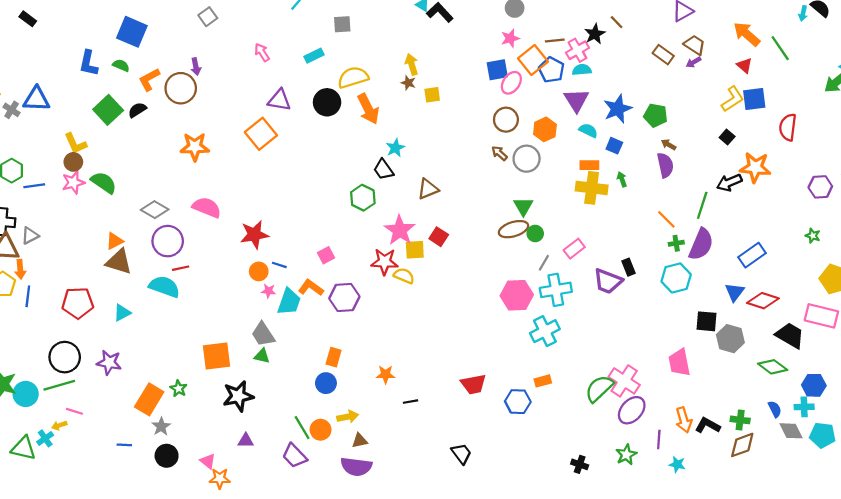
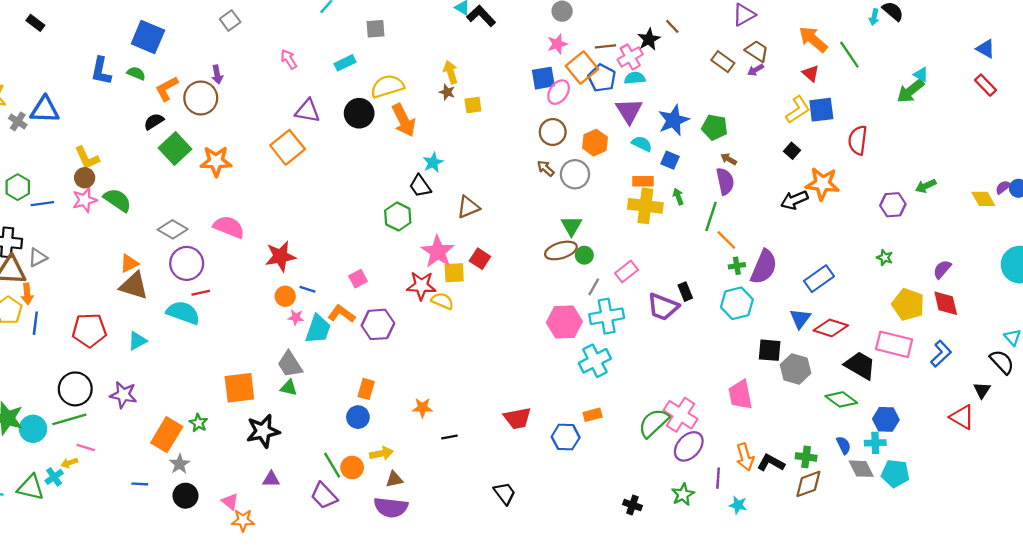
green square: (108, 110) -> (175, 148), moved
green line: (702, 205) -> (711, 216), moved

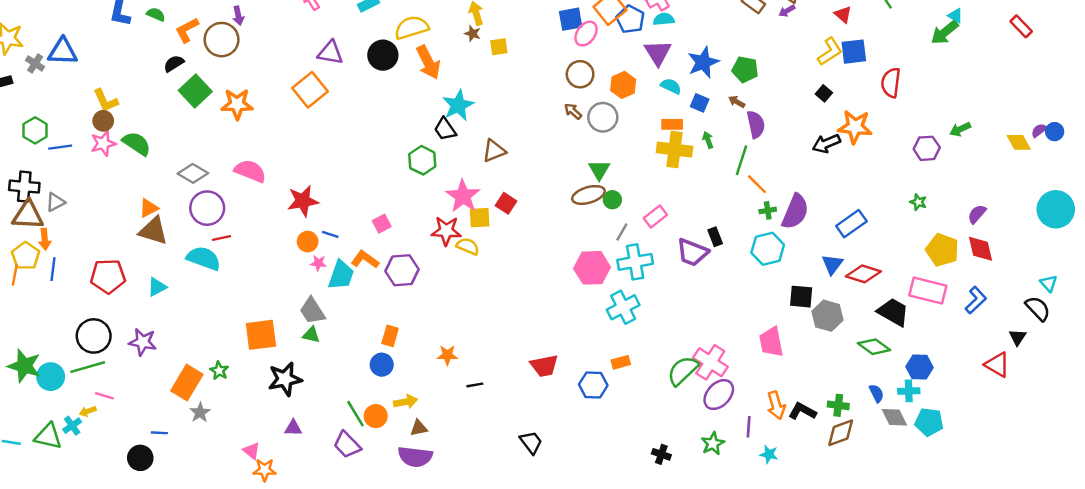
brown arrow: (729, 159) -> (737, 102), moved
cyan star: (433, 163) -> (458, 105), size x1.5
black circle: (185, 496) -> (140, 458), moved

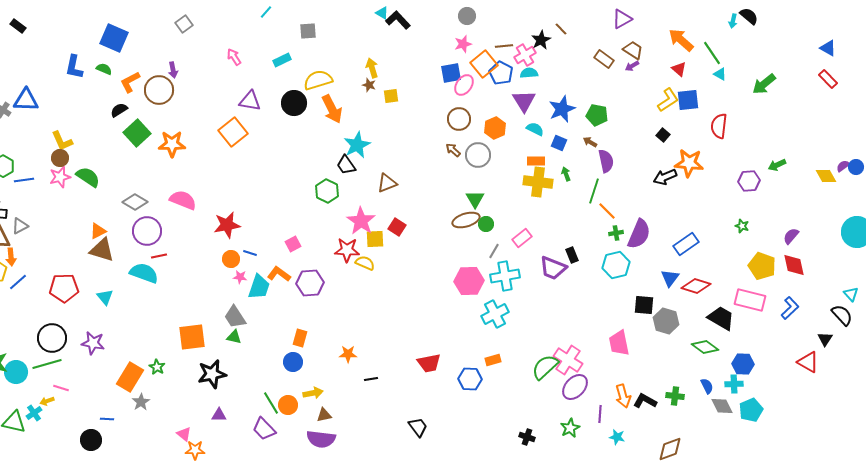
cyan triangle: (955, 16) -> (720, 74), moved
blue line: (53, 269) -> (18, 282), turned 42
cyan triangle: (157, 287) -> (105, 297), turned -42
cyan pentagon: (929, 422) -> (751, 410), turned -30
brown diamond: (841, 433) -> (670, 449), moved

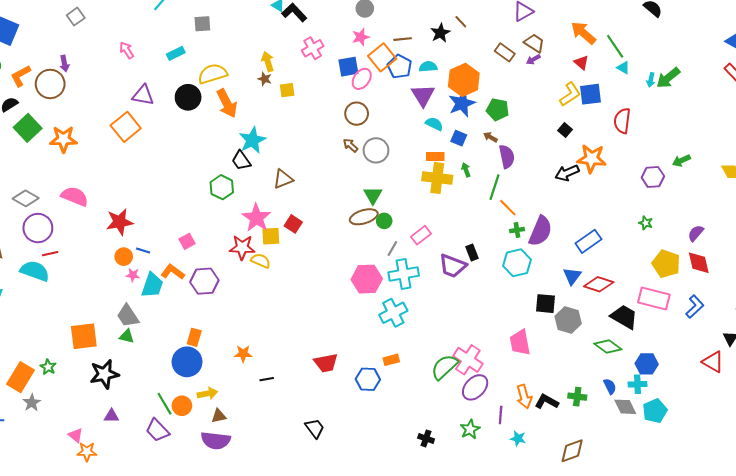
cyan arrow: (733, 21) -> (651, 80), moved
pink cross: (525, 55) -> (313, 48), moved
orange hexagon: (495, 128) -> (464, 80), moved, size x1.4
blue circle: (293, 362) -> (187, 362), size x1.5

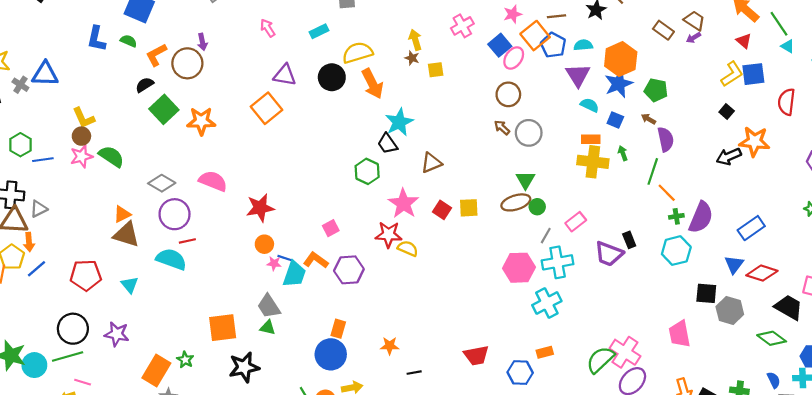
blue square: (348, 67) -> (500, 45), turned -30
yellow square: (271, 236) -> (469, 208), moved
blue line: (143, 250) -> (285, 258), moved

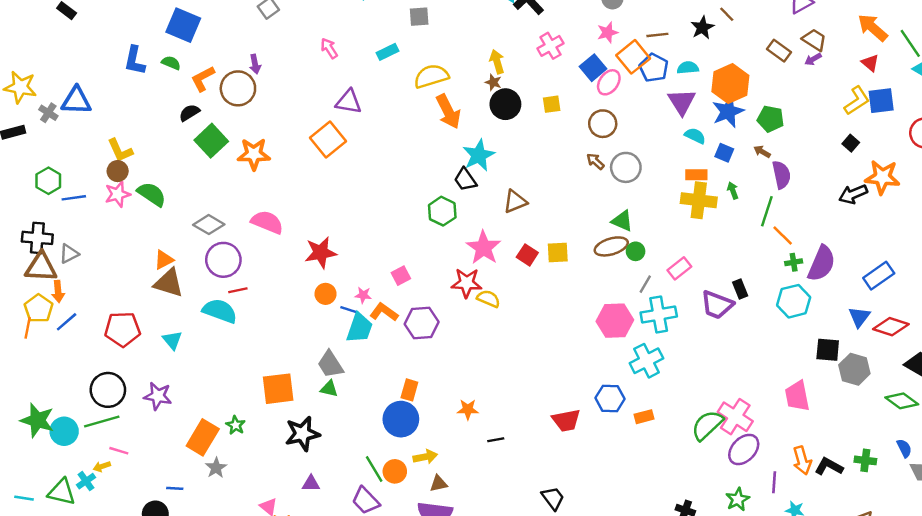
yellow square: (436, 70) -> (552, 104), moved
black circle: (332, 77) -> (505, 104), moved
green triangle: (525, 180) -> (622, 221), turned -36
pink star: (274, 263) -> (363, 295), moved
blue hexagon: (520, 373) -> (610, 398), moved

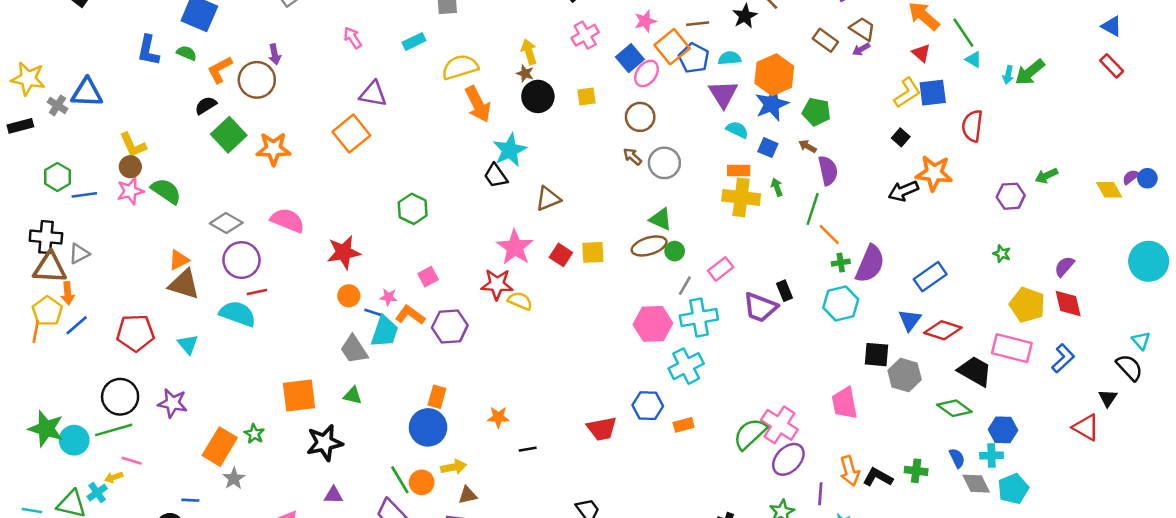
green hexagon: (442, 211) -> (413, 209), moved
gray trapezoid: (330, 364) -> (354, 349), moved

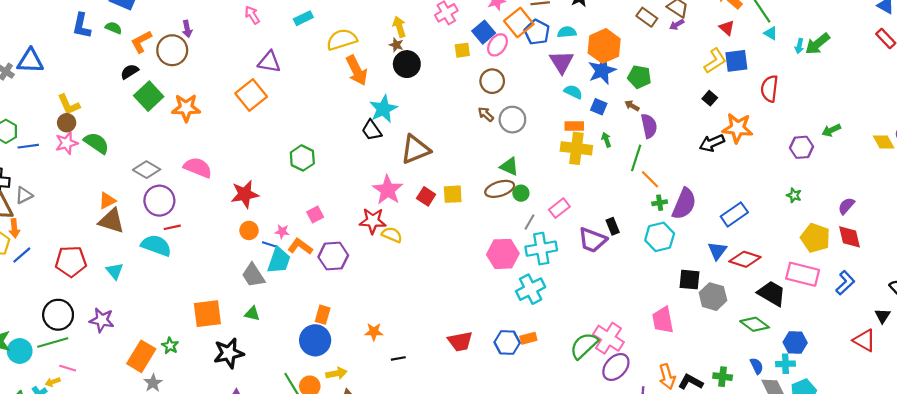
yellow square: (586, 96) -> (462, 50), moved
brown triangle: (548, 199) -> (415, 149), size x1.4
blue hexagon: (648, 406) -> (507, 342), moved

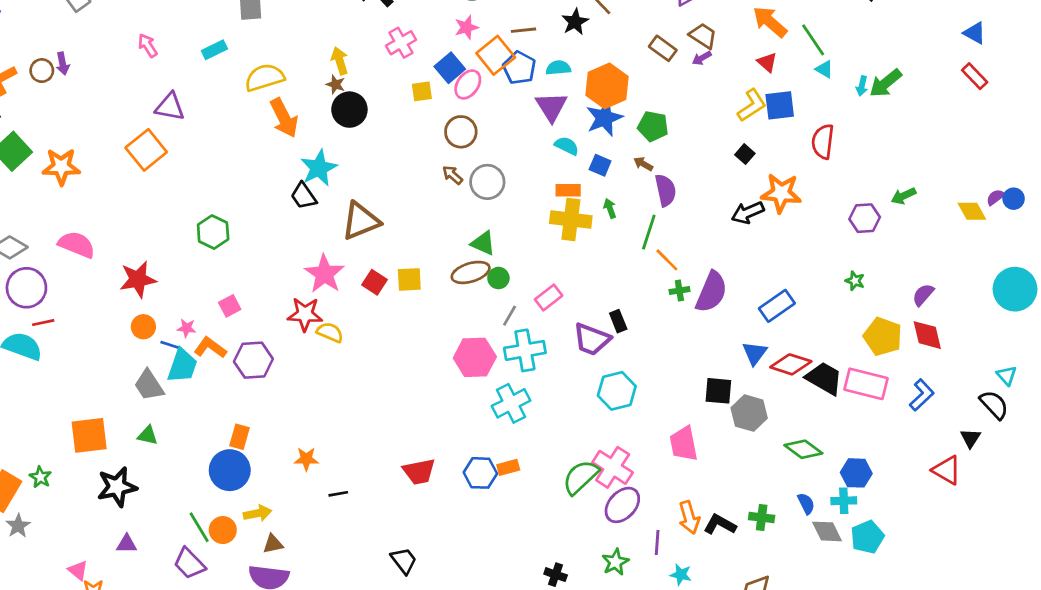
brown circle: (172, 50) -> (42, 71), moved, size x0.6
cyan hexagon: (660, 237) -> (617, 391), moved
black trapezoid: (772, 293) -> (824, 378), moved

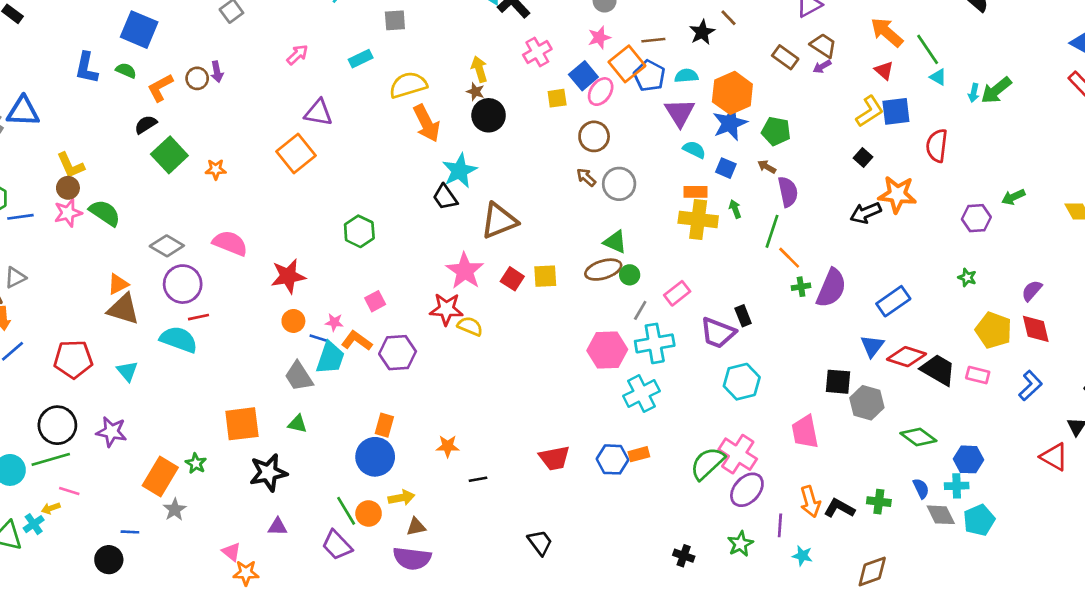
pink arrow: (148, 45) -> (297, 55), turned 80
orange star: (61, 167) -> (216, 169), size x0.6
pink rectangle: (866, 384) -> (978, 375), size x0.6

